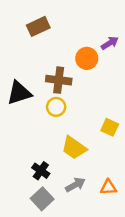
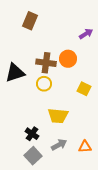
brown rectangle: (38, 26) -> (30, 21), turned -42
orange circle: (87, 58) -> (68, 59), moved
yellow square: (110, 127) -> (84, 89), moved
yellow trapezoid: (74, 148) -> (58, 116), turned -30

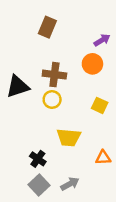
brown rectangle: (30, 21) -> (47, 27), moved
orange circle: (68, 59) -> (92, 64), moved
gray arrow: (59, 145) -> (70, 184), moved
orange triangle: (85, 147) -> (103, 158), moved

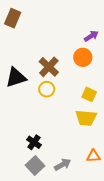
brown rectangle: (47, 27) -> (13, 18), moved
brown cross: (54, 75) -> (49, 67), turned 36
yellow trapezoid: (69, 138) -> (86, 118), moved
orange triangle: (103, 158) -> (93, 156), moved

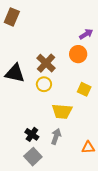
black triangle: (16, 77) -> (15, 73), turned 30
yellow trapezoid: (86, 118) -> (62, 111), moved
gray arrow: (63, 165) -> (56, 136), moved, turned -42

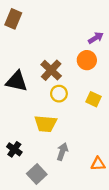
yellow circle: (44, 84) -> (59, 94), moved
yellow trapezoid: (62, 111) -> (46, 124), moved
black cross: (32, 134) -> (14, 149), moved

